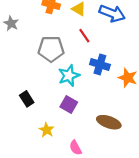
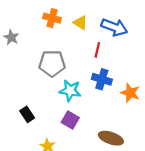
red line: (84, 36) -> (97, 50), moved, turned 48
cyan star: (69, 76) -> (70, 91), turned 30

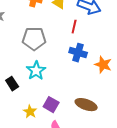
cyan star: (70, 91) -> (36, 71), moved, turned 30
purple square: (70, 120) -> (51, 105), moved

